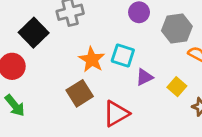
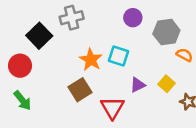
purple triangle: (144, 77) -> (138, 85), moved
red triangle: (116, 114) -> (112, 108), turned -30

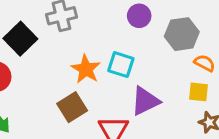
yellow square: (166, 84) -> (199, 92), moved, turned -35
purple triangle: (138, 85) -> (145, 101), size x1.5

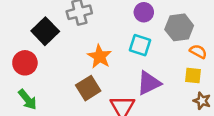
cyan square: (121, 65) -> (140, 45), moved

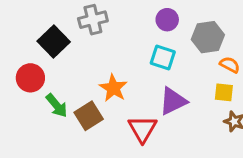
orange star: (100, 57) -> (113, 88), moved
brown square: (88, 88) -> (89, 116), moved
green arrow: (27, 99) -> (57, 105), moved

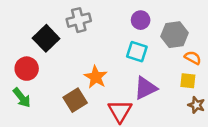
green arrow: (57, 105) -> (22, 98), moved

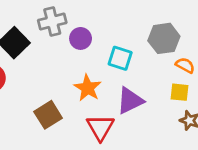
purple circle: (141, 20) -> (81, 38), moved
orange star: (96, 77) -> (88, 88), moved

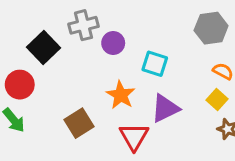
gray hexagon: (164, 38) -> (211, 28), moved
yellow square: (179, 92) -> (217, 99), turned 36

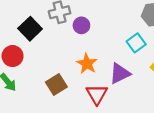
cyan square: (155, 64) -> (136, 43), moved, turned 36

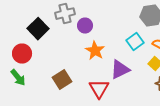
orange star: (87, 64) -> (95, 51), moved

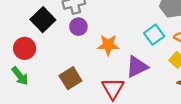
purple circle: (85, 26) -> (78, 27), moved
orange star: (95, 51) -> (108, 45), turned -30

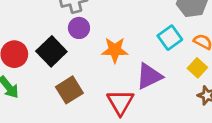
black square: (43, 20) -> (51, 51), moved

